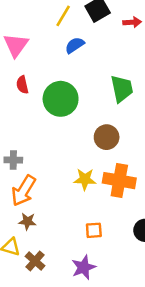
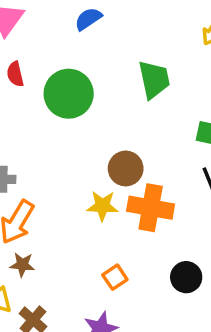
brown circle: (107, 137) -> (126, 168), moved
orange square: (94, 230) -> (115, 277), turned -30

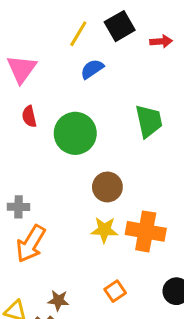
brown circle: (126, 168) -> (107, 187), moved
brown star: (22, 265) -> (58, 300), moved

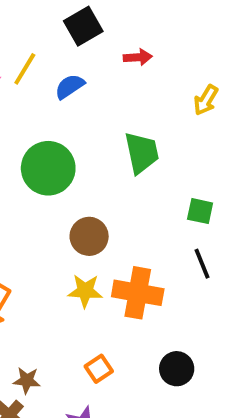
black square: (120, 26) -> (83, 26), moved
yellow line: (78, 34) -> (25, 69), moved
red arrow: (161, 41) -> (138, 57), moved

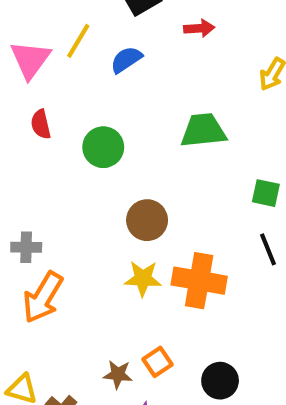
green trapezoid: (142, 153) -> (203, 130), turned -84
green circle: (48, 168) -> (103, 147), size x0.7
black circle: (177, 369) -> (220, 381), moved
brown star: (27, 380) -> (118, 374), moved

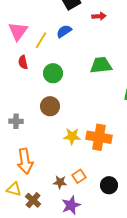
yellow line: (78, 41) -> (41, 40), moved
brown circle: (147, 220) -> (50, 106), moved
orange arrow: (43, 297) -> (25, 161), moved, turned -40

